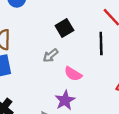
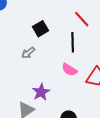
pink semicircle: (73, 74) -> (69, 70), moved

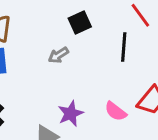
pink semicircle: (69, 70) -> (116, 111), moved

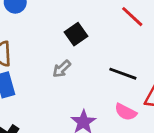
black line: (124, 47) -> (123, 74), moved, turned -64

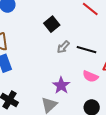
gray arrow: (62, 69) -> (63, 47), moved

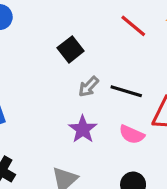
purple star: (61, 85) -> (83, 129), moved

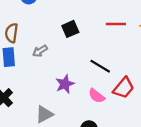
red line: (133, 26) -> (116, 24), turned -54
gray arrow: (89, 87) -> (40, 51), moved

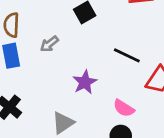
pink semicircle: (97, 96) -> (124, 108), moved

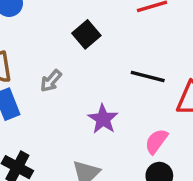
pink semicircle: (124, 108) -> (156, 141), turned 105

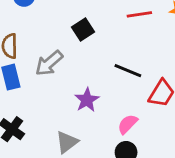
gray arrow: (51, 81) -> (49, 63), size x1.5

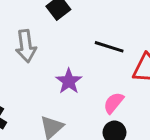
gray arrow: (49, 63) -> (26, 46), turned -52

